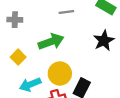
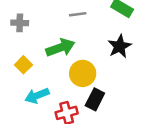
yellow circle: (60, 73) -> (83, 73), moved

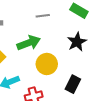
black rectangle: (95, 99) -> (73, 84), moved

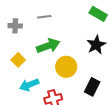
gray line: (43, 16) -> (44, 17), moved

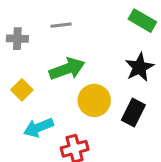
black rectangle: (92, 87) -> (133, 112), moved

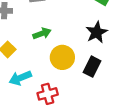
green arrow: (67, 69) -> (42, 33), size x0.7

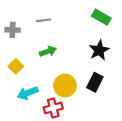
yellow circle: (62, 57) -> (65, 86), moved

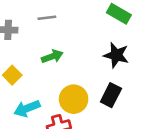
black star: (99, 50) -> (116, 55), turned -30

